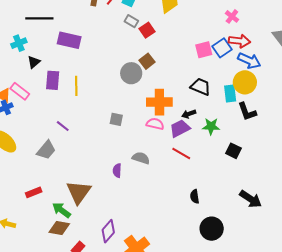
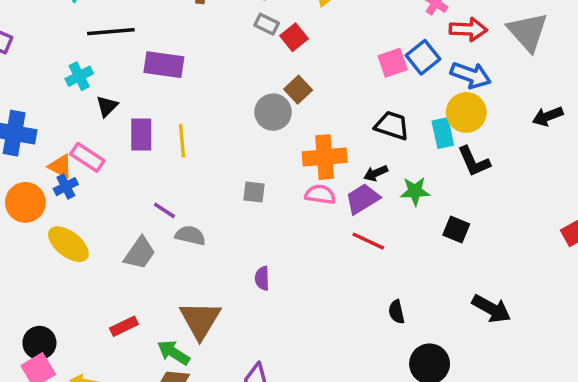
red arrow: (239, 41) -> (468, 29), moved
gray semicircle: (141, 158) -> (190, 235), moved

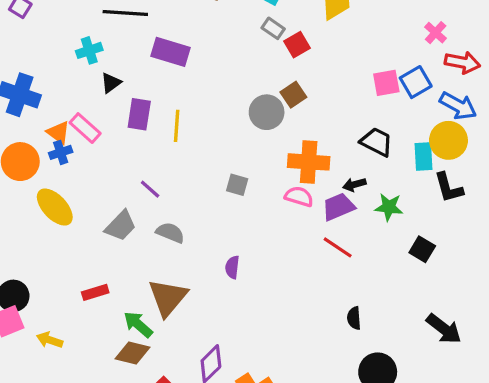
gray semicircle: (190, 235) -> (170, 233), moved

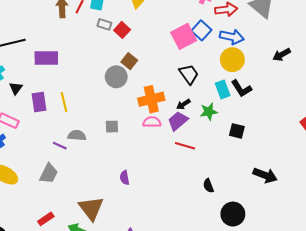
pink square: (386, 83) -> (184, 36), size x1.4
black trapezoid: (377, 142) -> (189, 74), turned 45
cyan rectangle: (423, 156) -> (223, 89), moved
gray semicircle: (170, 233) -> (77, 135), moved

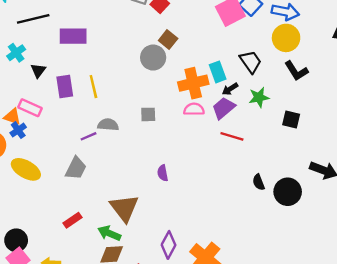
black trapezoid: (189, 74) -> (251, 62), moved
cyan rectangle: (223, 89) -> (218, 72), moved
purple line: (60, 146) -> (89, 136), turned -48
black circle: (233, 214) -> (288, 192), moved

